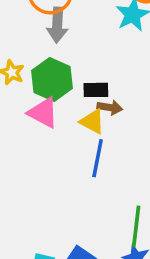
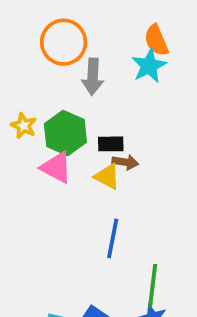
gray arrow: (57, 25) -> (93, 77), moved
blue line: (98, 158) -> (113, 238), moved

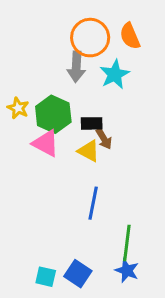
orange circle: (64, 42) -> (90, 38), moved
cyan star: (149, 66) -> (115, 74), moved
brown arrow: (125, 162) -> (104, 139), turned 50

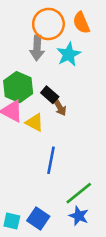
black rectangle: (92, 123) -> (50, 95), turned 42
yellow triangle: (89, 151) -> (35, 122), moved
green line: (127, 243) -> (79, 193), turned 44

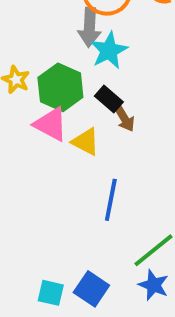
cyan star: (69, 54) -> (109, 51), moved

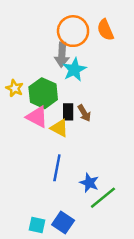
black rectangle: (109, 99) -> (68, 112), moved, turned 49
blue line: (111, 200) -> (57, 168), moved
blue star: (153, 285) -> (89, 183), moved

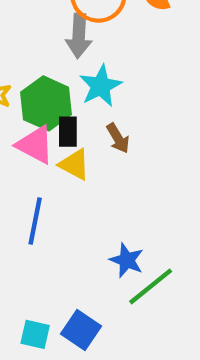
cyan star: (74, 70) -> (101, 86), moved
black rectangle: (68, 112) -> (68, 132), moved
blue line: (57, 168) -> (35, 221), moved

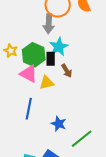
black rectangle: (68, 132) -> (51, 59), moved
yellow triangle: (74, 164) -> (47, 83), turned -42
blue star: (127, 260) -> (59, 124), moved

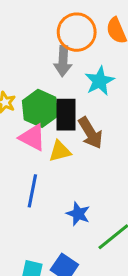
cyan star: (59, 47) -> (100, 81), moved
black rectangle: (51, 59) -> (66, 115), size x1.5
brown arrow: (67, 71) -> (90, 133), size x1.5

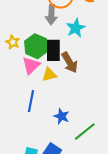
pink triangle: (32, 137) -> (31, 65), turned 48

